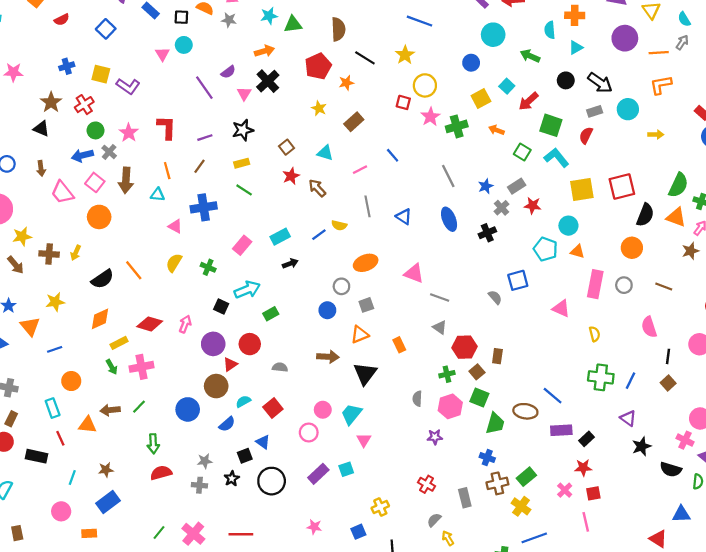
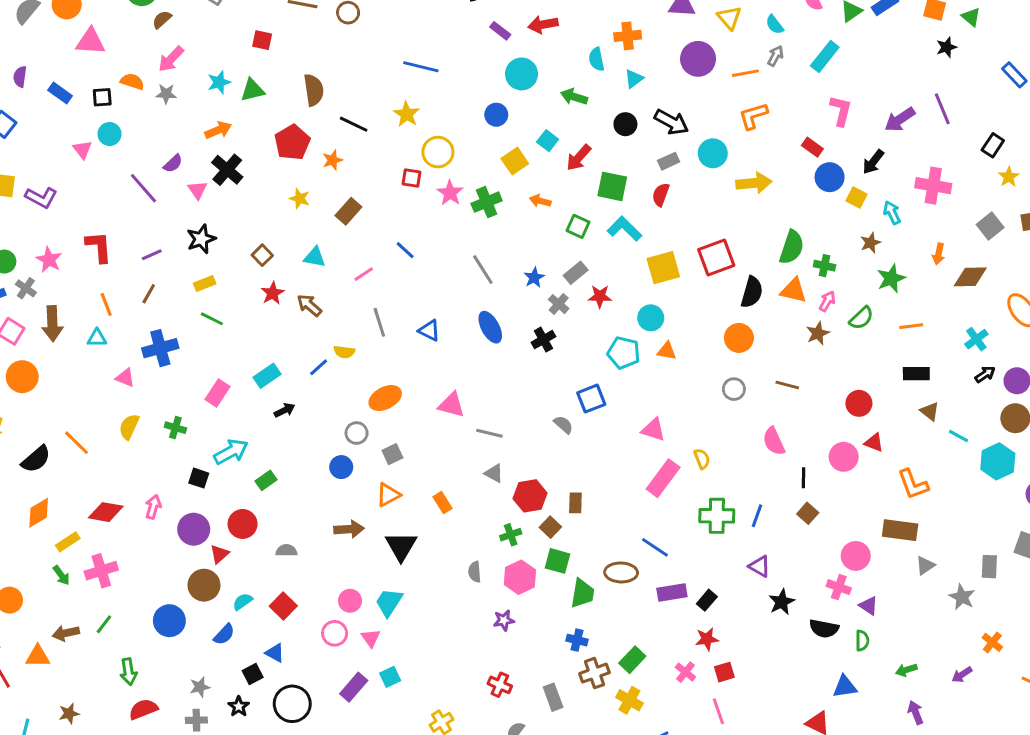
yellow arrow: (656, 135) -> (754, 183), size x1.6
pink rectangle: (595, 284) -> (663, 478), moved, turned 32
pink triangle: (364, 440) -> (371, 638), moved

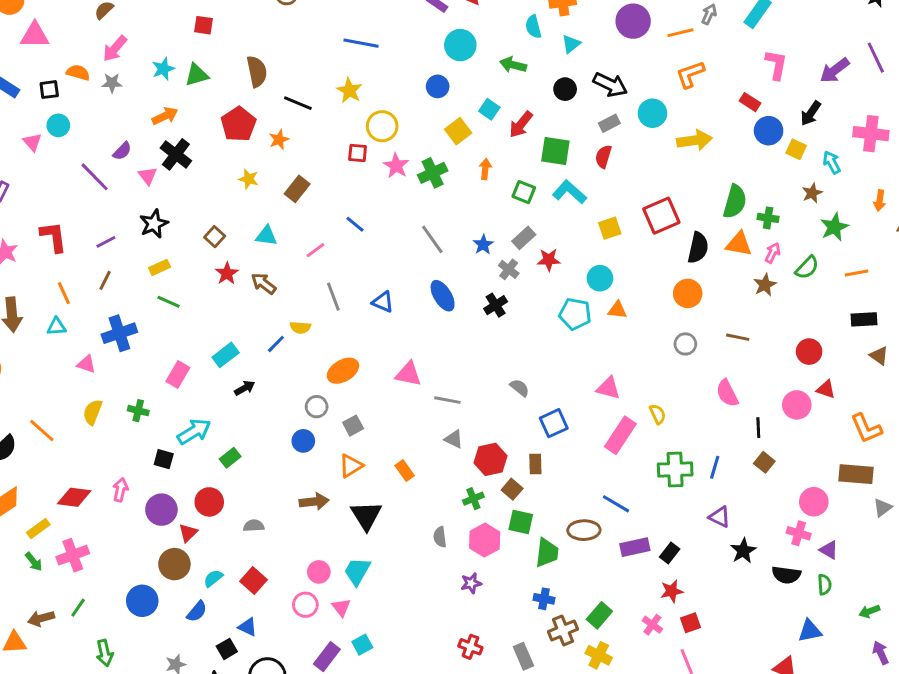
orange arrow: (540, 201) -> (485, 169), turned 84
yellow square: (663, 268) -> (610, 228), size x0.7
blue square: (591, 399) -> (554, 423), moved

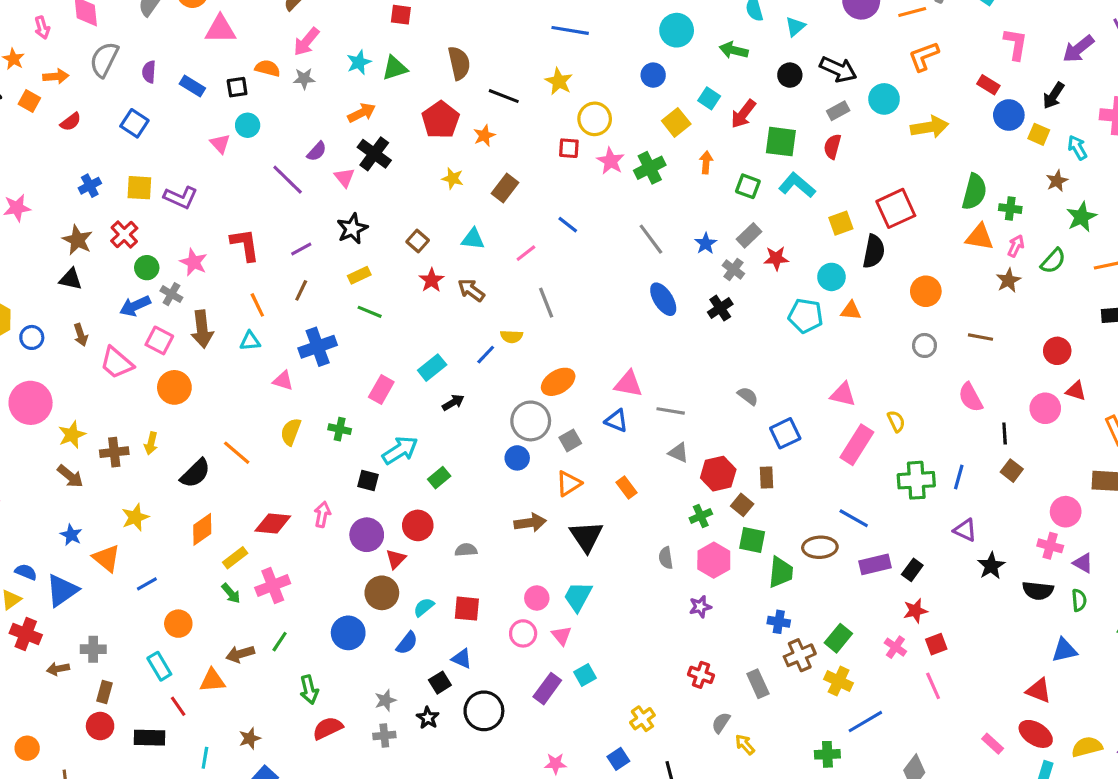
black semicircle: (698, 248) -> (874, 251), moved
blue triangle: (383, 302) -> (616, 421), moved
gray circle: (317, 407) -> (531, 421), size x1.6
red square: (253, 580) -> (467, 609), turned -35

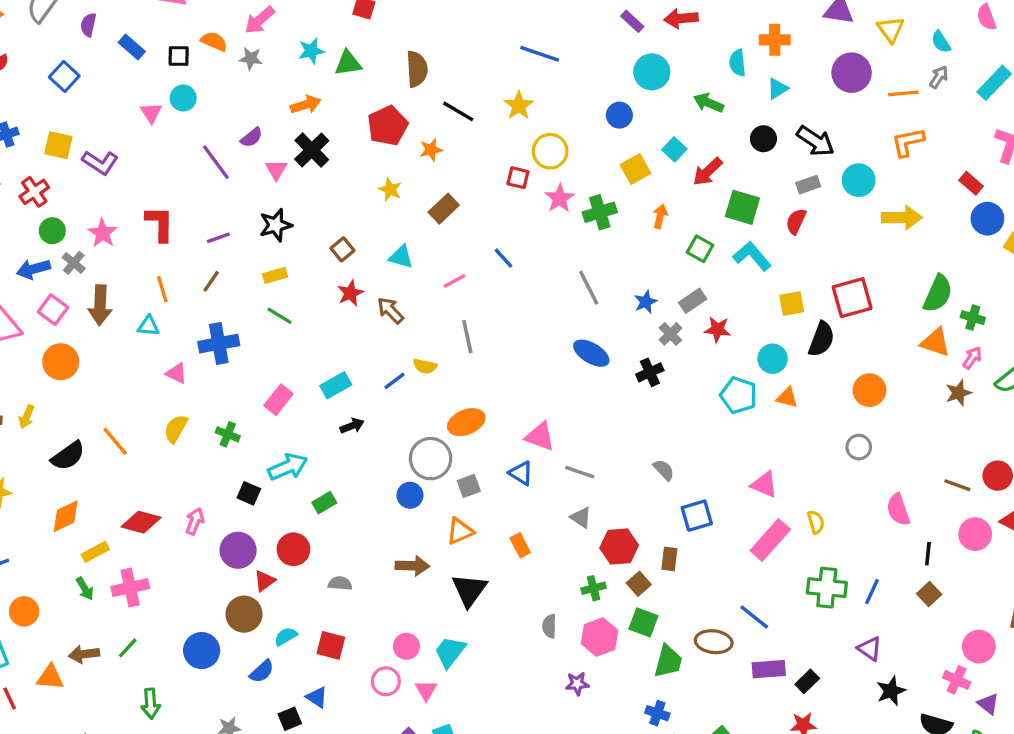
blue ellipse: (663, 299) -> (591, 353), turned -36
brown line: (980, 337) -> (957, 485), moved

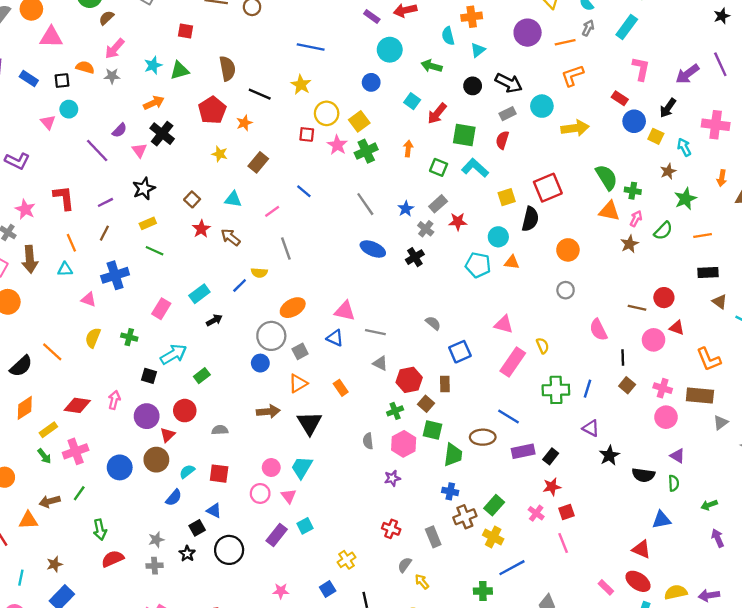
yellow square: (636, 169) -> (359, 121), moved
green semicircle: (938, 294) -> (607, 177), turned -48
blue circle: (202, 651) -> (120, 467), moved
pink cross: (957, 680) -> (663, 388), moved

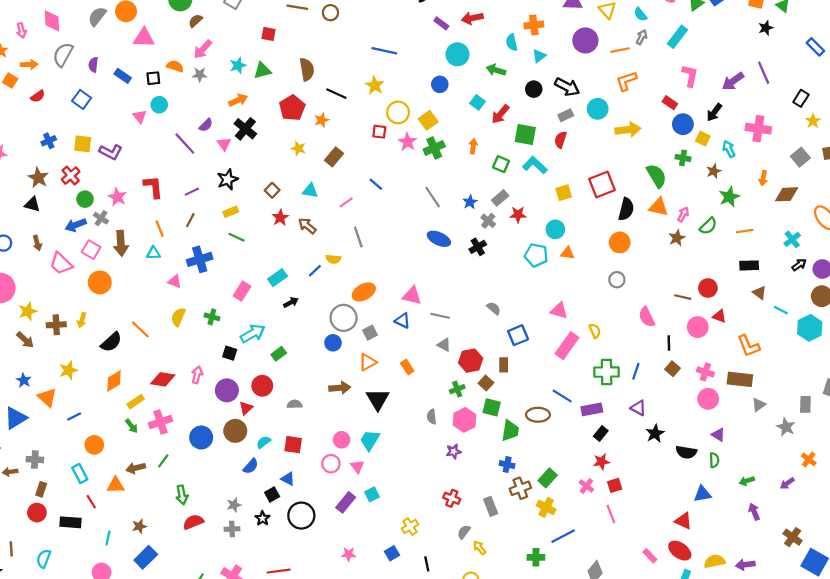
green cross: (633, 191) -> (683, 158), moved
black semicircle: (530, 219) -> (626, 209), moved
purple rectangle: (523, 451) -> (592, 409), moved

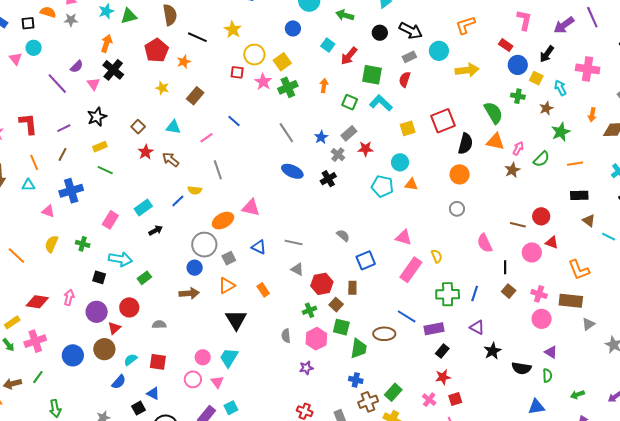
orange arrow: (238, 100) -> (106, 43), turned -48
pink triangle: (412, 296) -> (251, 208), moved
cyan arrow: (253, 333) -> (120, 259), turned 40
brown arrow: (340, 388) -> (189, 293), moved

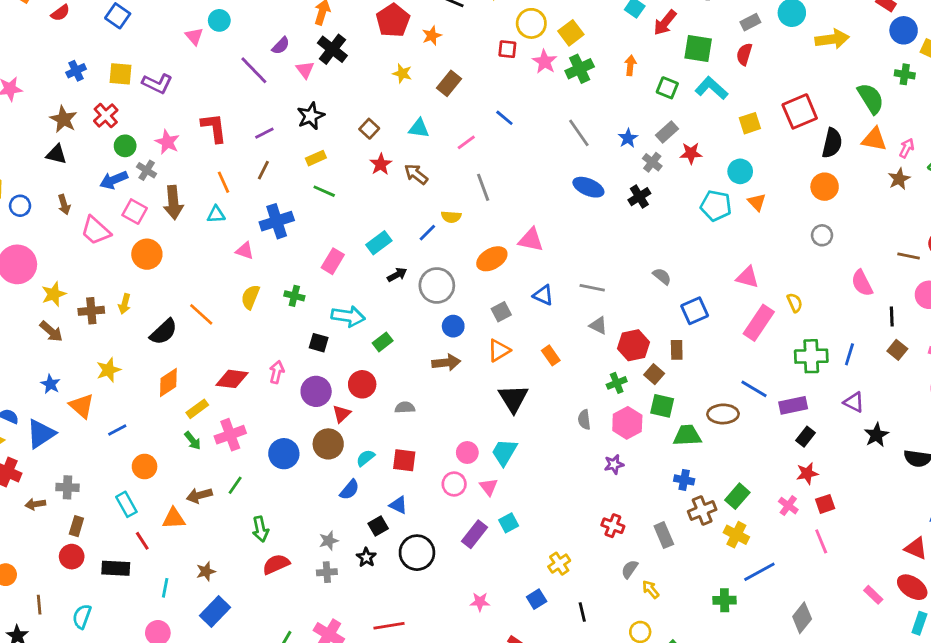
orange triangle: (411, 184) -> (757, 202), turned 40
gray circle: (204, 245) -> (437, 285), moved
green trapezoid: (359, 348) -> (687, 435), turned -100

